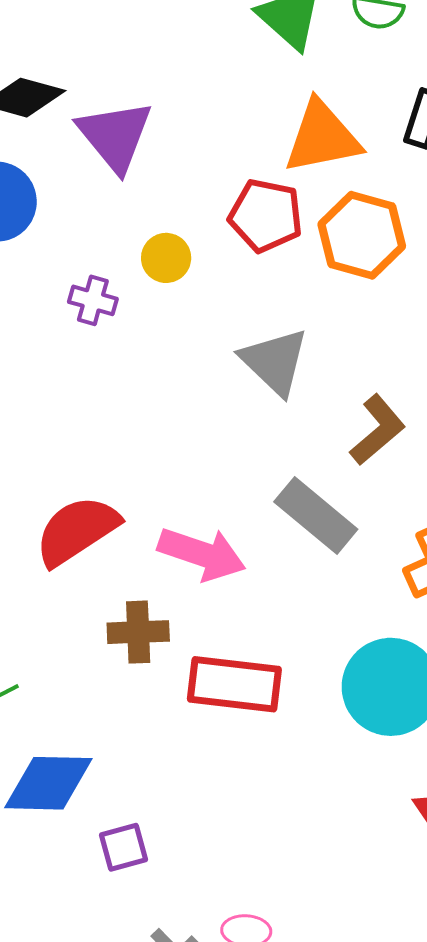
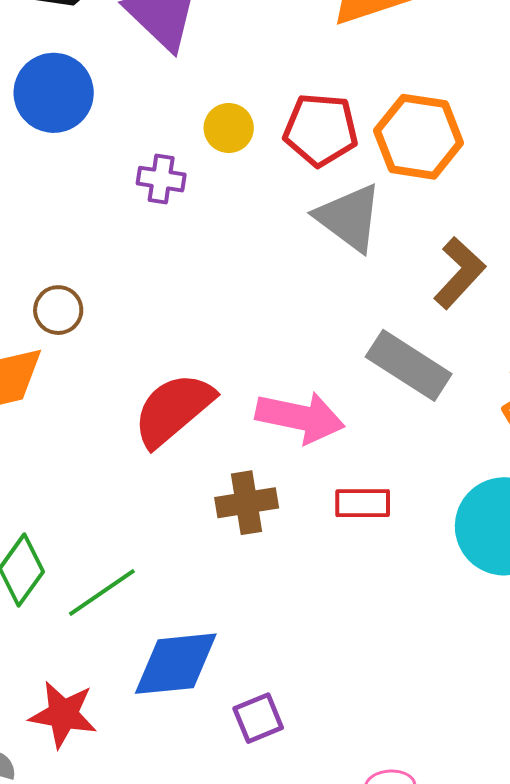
red pentagon: (266, 216) -> (321, 130), moved
orange hexagon: (362, 235) -> (419, 137), moved
red rectangle: (234, 684) -> (363, 503), moved, size x0.6

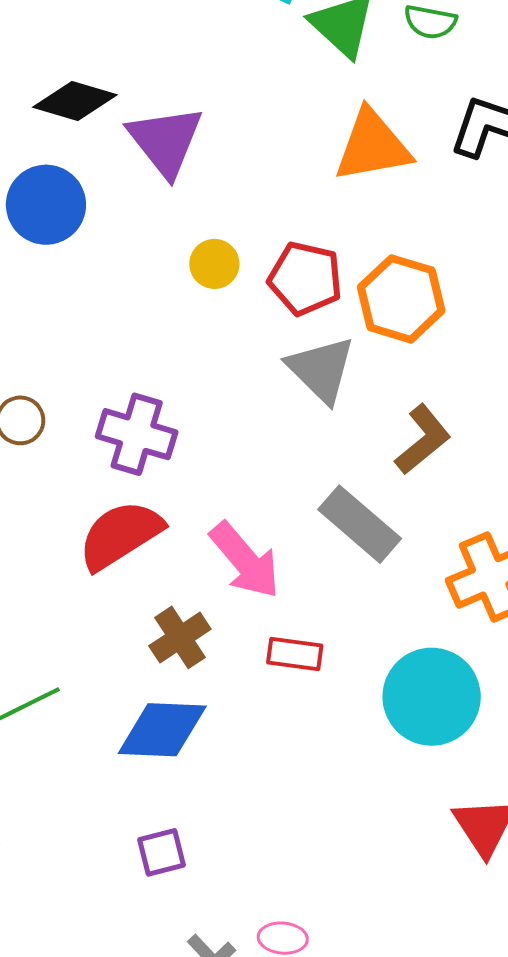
purple cross: (161, 179) -> (137, 434), moved, size x1.6
pink arrow: (300, 417) -> (245, 560), turned 30
brown cross: (247, 503) -> (180, 637), turned -32
blue diamond: (176, 664) -> (162, 730), moved

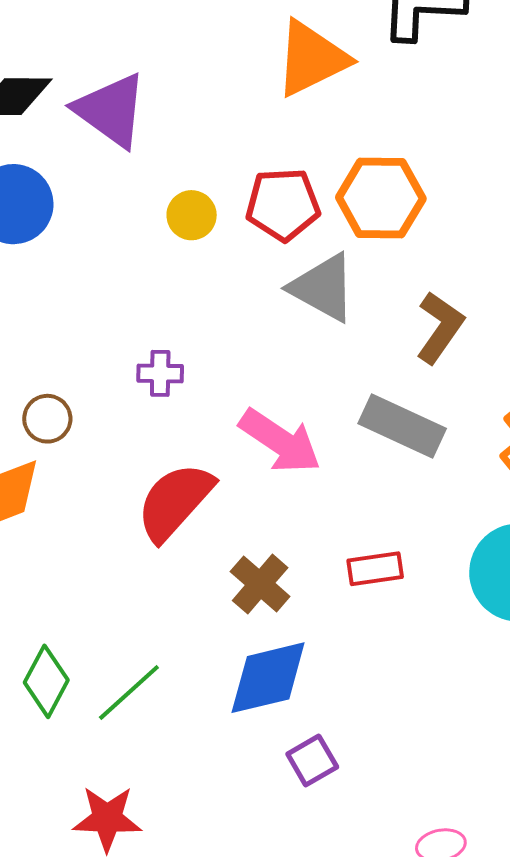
purple cross: (137, 434) -> (160, 373), moved, size x0.6
pink arrow: (245, 560) -> (280, 441), moved
purple square: (161, 852) -> (312, 760), moved

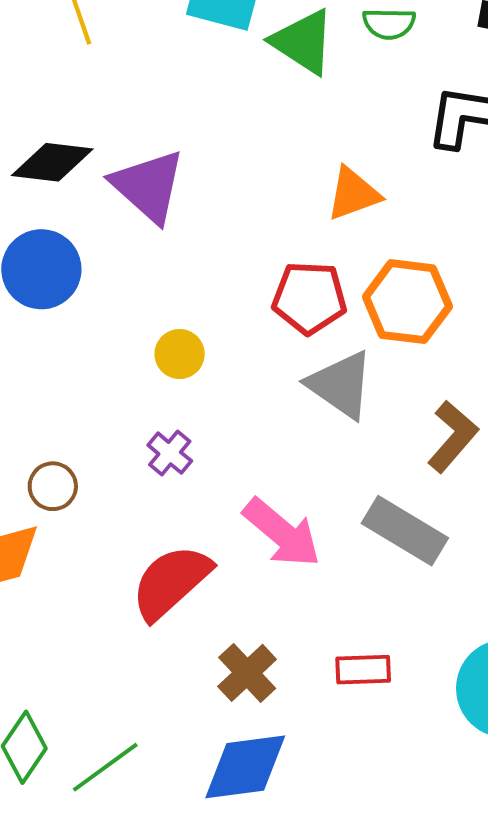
orange triangle: (312, 59) -> (353, 194), moved, size x0.7
yellow circle: (192, 215) -> (180, 354), moved
purple cross: (160, 373) -> (170, 453), turned 33

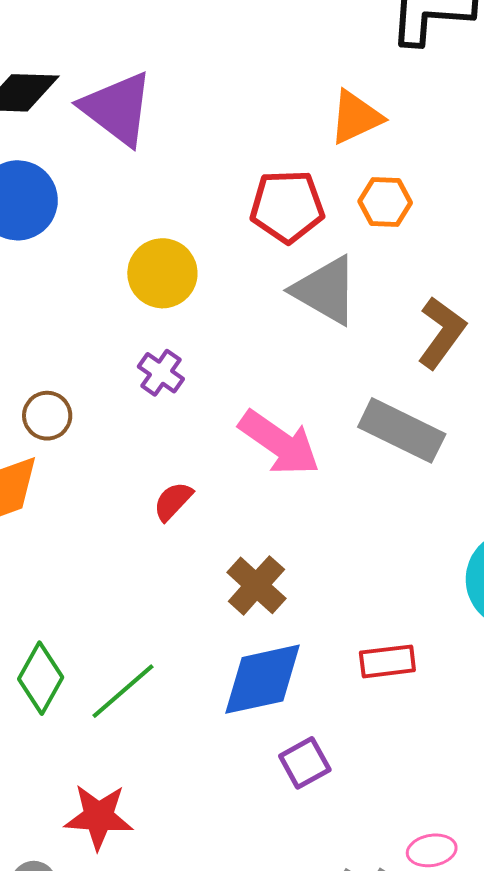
orange triangle: (353, 194) -> (356, 117), moved
orange hexagon: (407, 302) -> (385, 202), size x0.6
yellow circle: (180, 354) -> (162, 273), size x1.4
red semicircle: (171, 582) -> (173, 501), size x0.5
red rectangle: (363, 670) -> (387, 661), moved

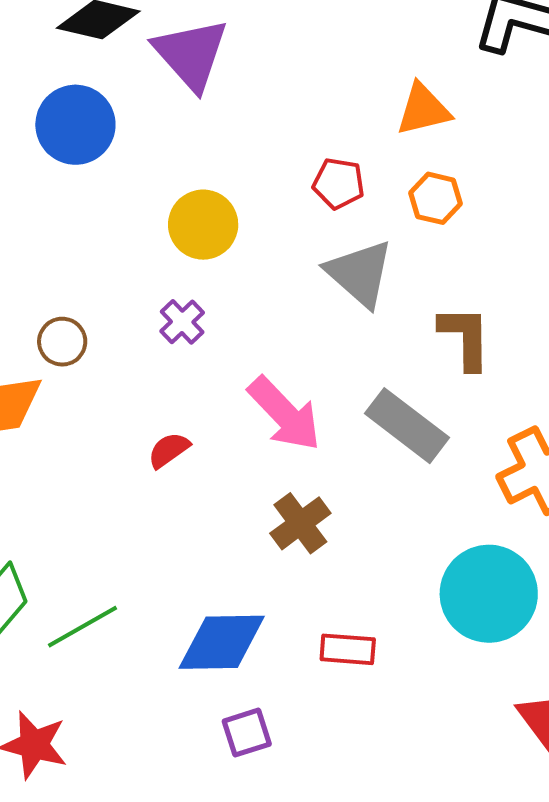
red pentagon: (287, 206) -> (339, 183), size x0.7
brown L-shape: (442, 333) -> (465, 337), turned -48
brown cross: (256, 585) -> (300, 523), moved

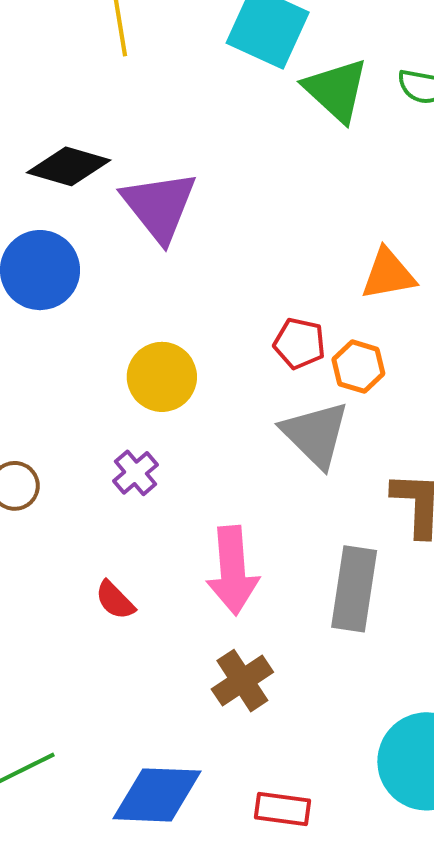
orange hexagon: (435, 198) -> (358, 367), moved
pink arrow: (285, 414) -> (233, 570), turned 36
gray rectangle: (407, 426) -> (354, 589), turned 58
red semicircle: (169, 450) -> (115, 600), turned -102

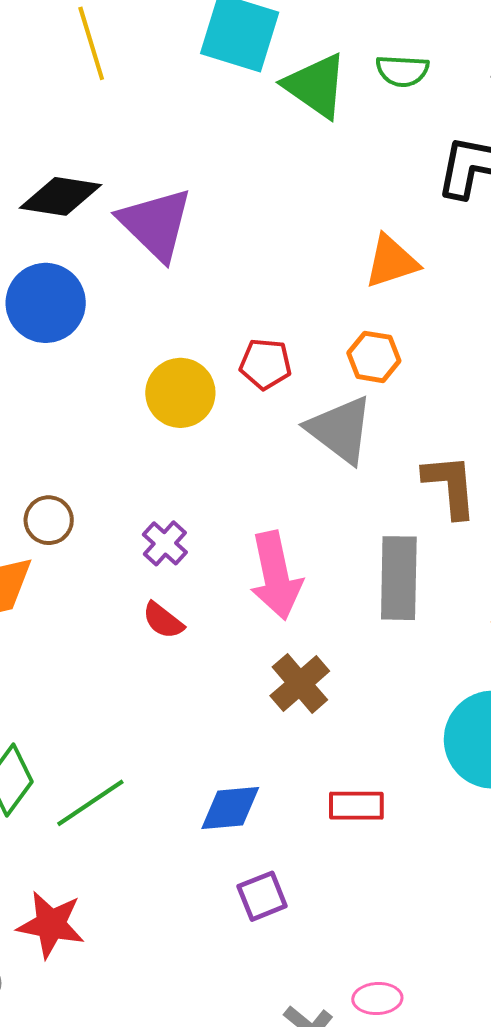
red pentagon: (299, 343) -> (266, 364), moved
purple cross: (136, 473) -> (165, 543), moved
blue diamond: (157, 795) -> (230, 808), size x0.7

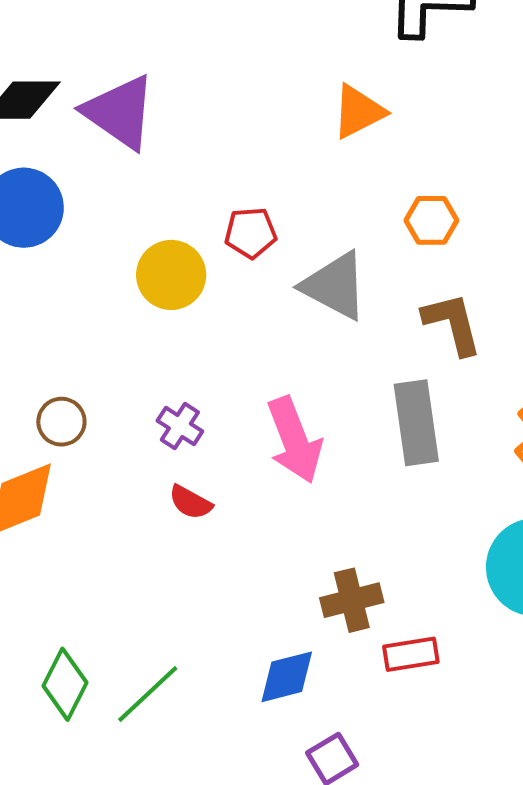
orange hexagon: (374, 357) -> (431, 220), moved
brown cross: (300, 683) -> (352, 600), moved, turned 36

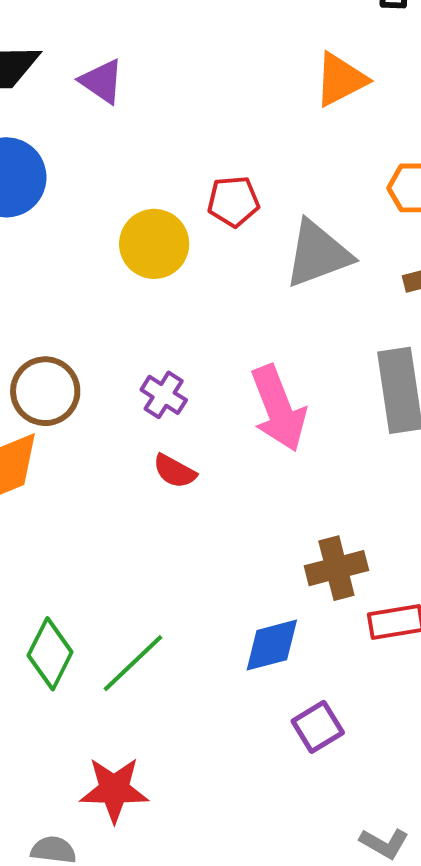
purple triangle: (120, 112) -> (102, 81), size x0.6
gray triangle: (335, 286) -> (318, 254), turned -48
brown circle: (61, 422) -> (45, 391), size x1.4

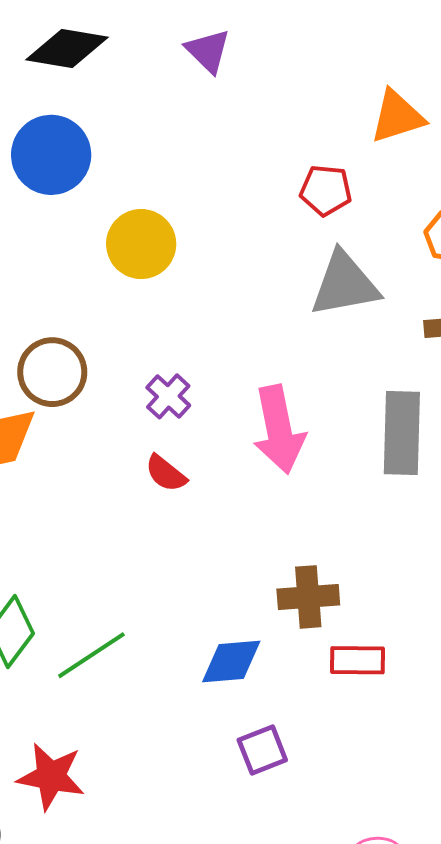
purple triangle: (102, 81) -> (208, 51), moved
red pentagon: (233, 201) -> (326, 190), moved
yellow circle: (154, 244) -> (141, 244), moved

